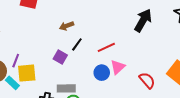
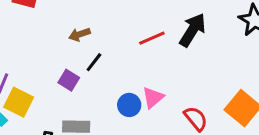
red line: (106, 47) -> (152, 38), moved
yellow square: (27, 73) -> (19, 102), turned 30

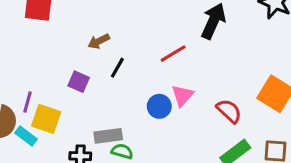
red line: (152, 38) -> (173, 54), moved
purple square: (69, 80) -> (79, 82), moved

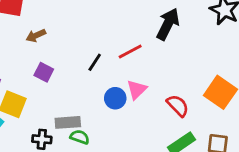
brown arrow: (99, 41) -> (36, 35), moved
black line: (117, 68) -> (95, 62), moved

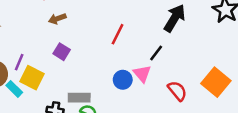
red line: (130, 51) -> (118, 34), moved, turned -40
black line: (95, 62) -> (156, 53), moved
pink triangle: (137, 90) -> (142, 74), turned -30

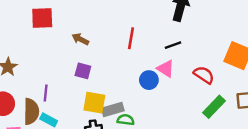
brown arrow: (57, 19) -> (80, 39), moved, turned 63
black line: (156, 53) -> (173, 45), turned 49
yellow square: (32, 78) -> (94, 103), moved

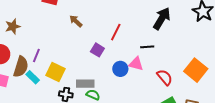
pink triangle: (166, 69) -> (136, 64), turned -35
purple square: (83, 71) -> (97, 50), moved
yellow square: (94, 103) -> (55, 72), moved

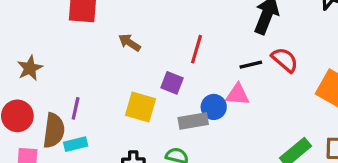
yellow square: (55, 72) -> (141, 107), moved
cyan rectangle: (33, 77) -> (76, 144), turned -48
red semicircle: (165, 77) -> (285, 60), moved
gray rectangle: (85, 84) -> (193, 121), moved

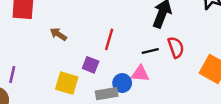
red semicircle: (285, 60) -> (176, 47), turned 30
purple line: (76, 108) -> (12, 74), moved

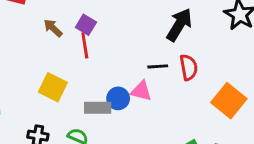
red line: (109, 39) -> (85, 45), moved, turned -35
purple square: (91, 65) -> (86, 25), moved

